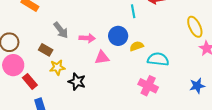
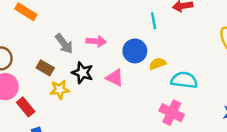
pink arrow: (87, 38) -> (96, 41), moved
pink triangle: (102, 58) -> (115, 78), turned 35
black star: (77, 82) -> (82, 73), moved

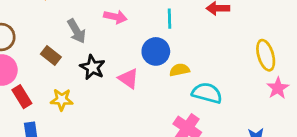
cyan line: (154, 21) -> (170, 19), moved
pink arrow: (96, 41) -> (115, 17), moved
yellow star: (60, 90) -> (62, 100), moved

